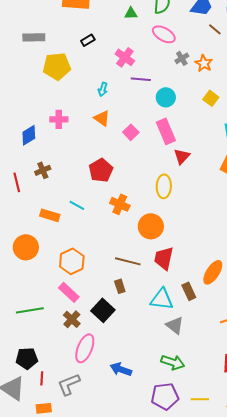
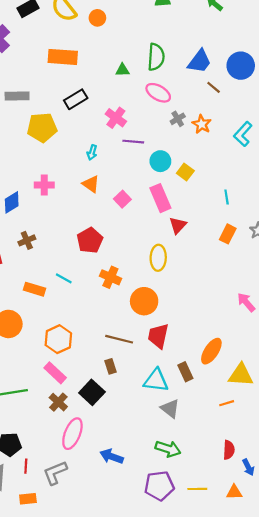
black rectangle: (88, 40) -> (76, 99), size x1.5
yellow square: (211, 98) -> (185, 172), moved

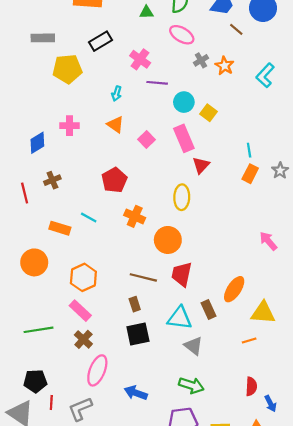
cyan line: (227, 197) -> (249, 150), moved
black square: (92, 392) -> (138, 334), moved, turned 35

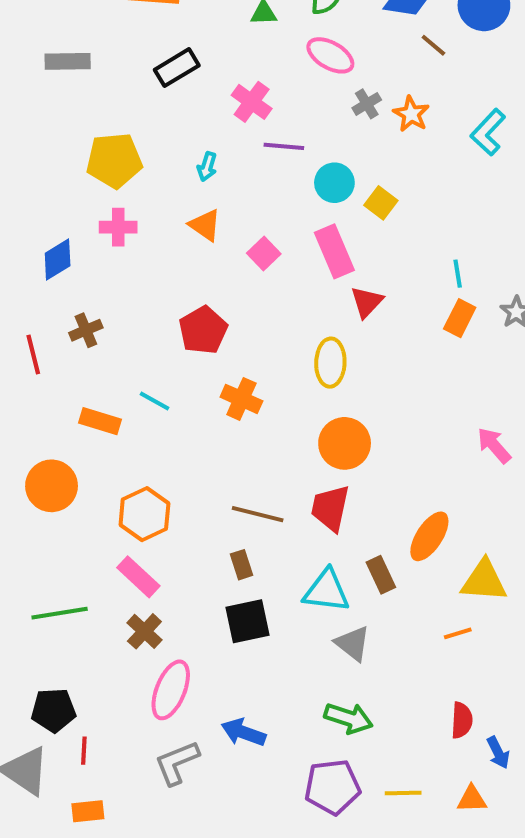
yellow pentagon: (67, 69) -> (114, 160), moved
orange circle: (168, 240) -> (345, 443), moved
gray L-shape: (80, 409) -> (177, 763), moved

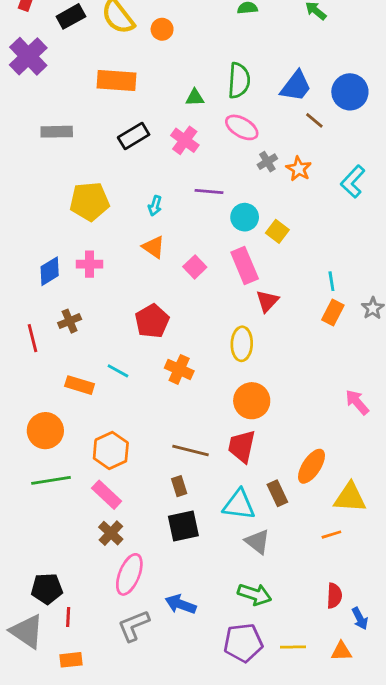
pink cross: (252, 102) -> (185, 140), moved
pink cross: (118, 227) -> (89, 264), moved
green line: (60, 613) -> (51, 480), moved

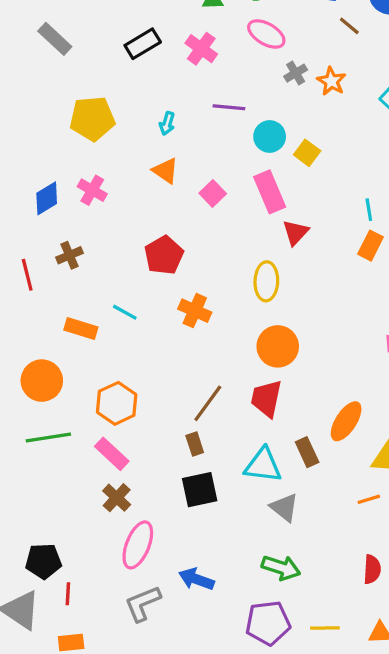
gray rectangle: (57, 132) -> (55, 39), turned 44
pink cross: (89, 264) -> (92, 190), turned 30
brown line: (191, 451) -> (208, 403), turned -68

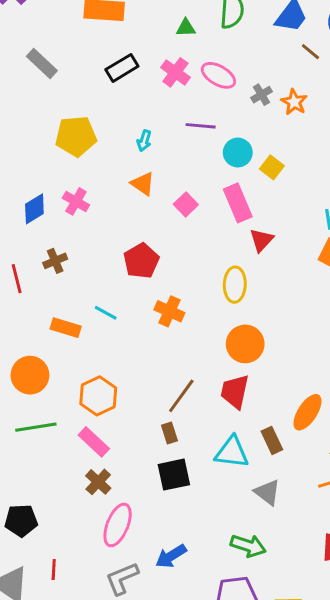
pink ellipse: (266, 34) -> (218, 75), moved
gray triangle: (284, 507) -> (267, 492), moved
black pentagon: (43, 561) -> (21, 521), moved
blue arrow: (196, 579) -> (171, 556), turned -52

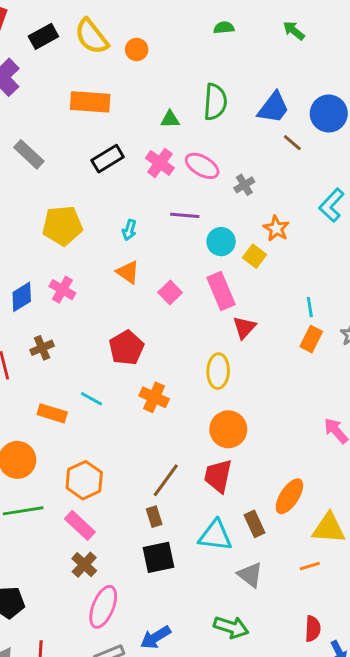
orange star: (294, 102) -> (276, 228), moved

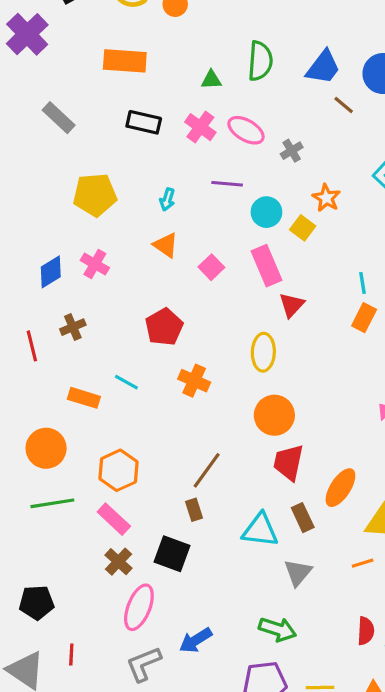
black rectangle: (108, 159) -> (144, 122), turned 44
red trapezoid: (218, 476) -> (289, 462), moved
black square: (158, 557) -> (172, 554), moved, turned 32
gray triangle: (250, 575) -> (298, 573), turned 32

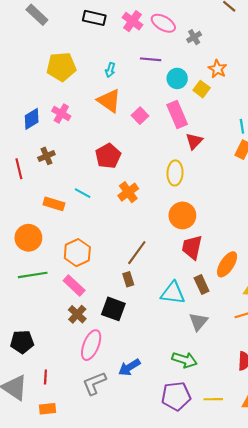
orange triangle: (166, 245) -> (109, 101), size x1.4
orange cross: (194, 381) -> (128, 192), turned 30

